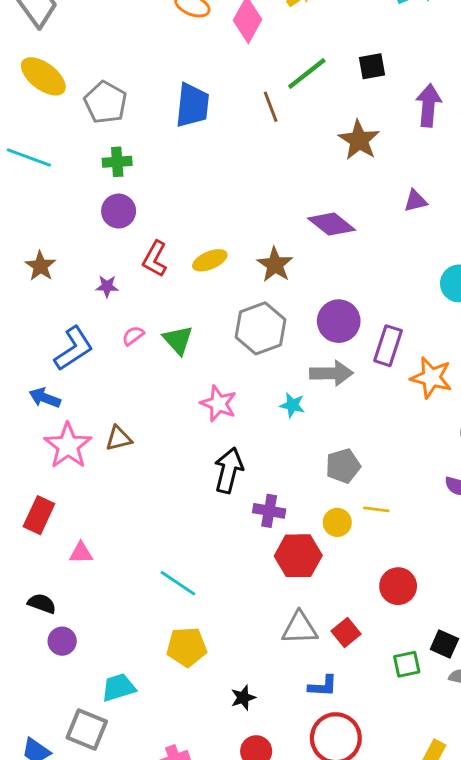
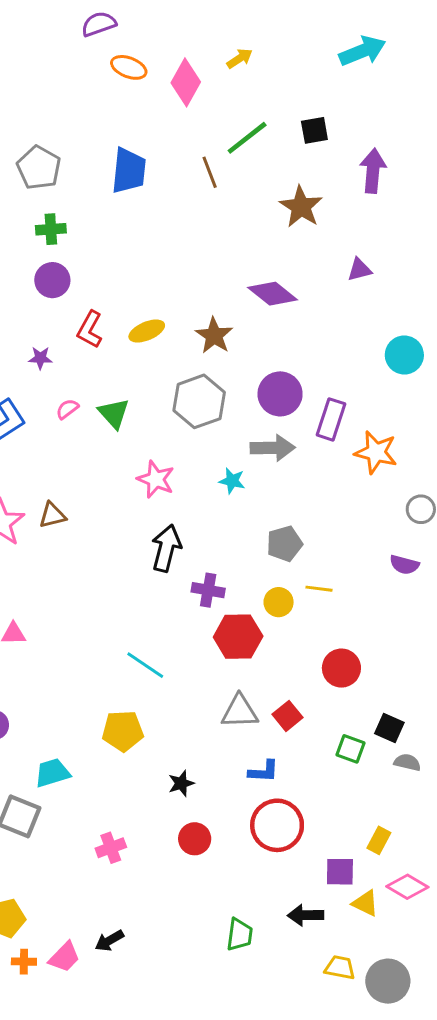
cyan line: (178, 583) -> (145, 665), moved
green square: (407, 664) -> (350, 749), turned 32

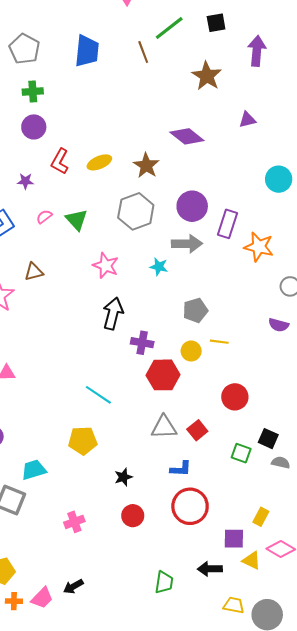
brown triangle: (52, 515) -> (34, 272), moved

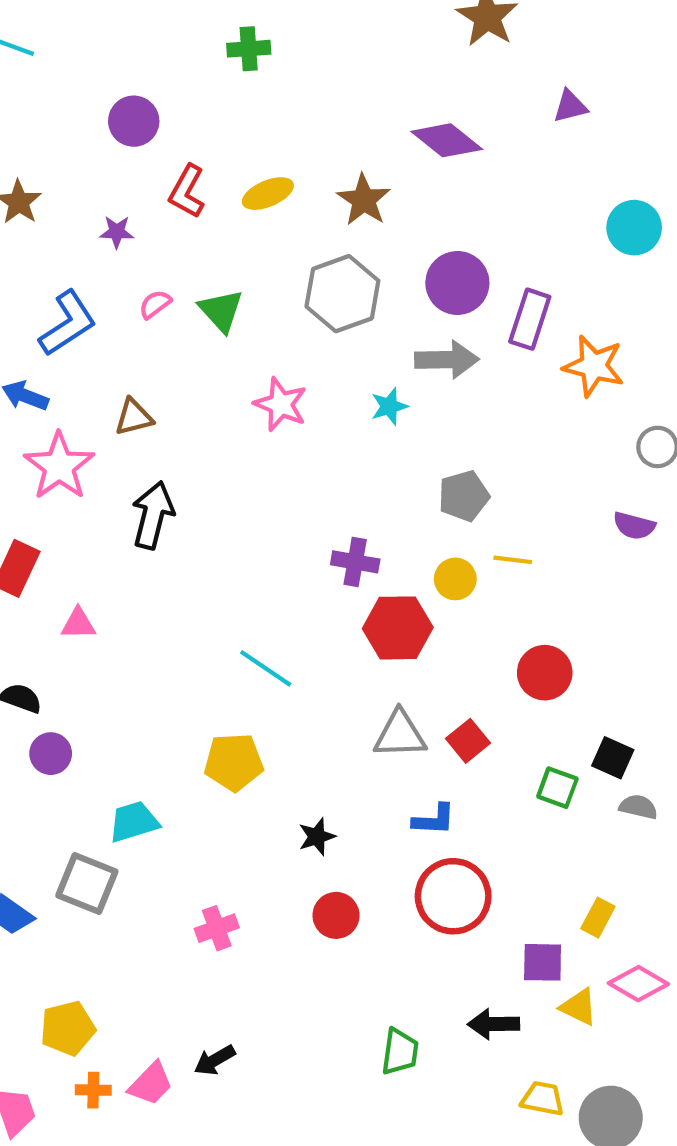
green cross: (33, 92) -> (249, 49), moved
cyan star: (159, 267) -> (389, 406), turned -30
black arrow: (113, 314) -> (153, 515), moved

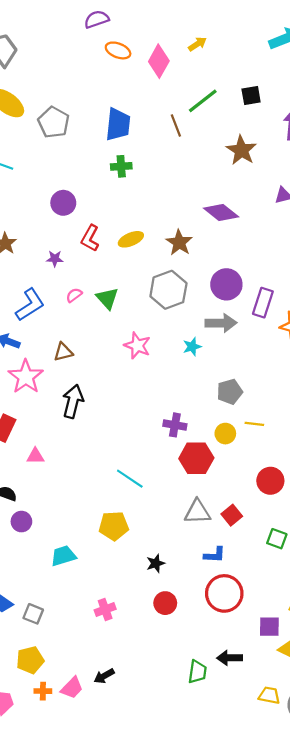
gray square: (87, 883) -> (33, 614), moved, size x0.7
black arrow: (494, 1024) -> (230, 658), moved

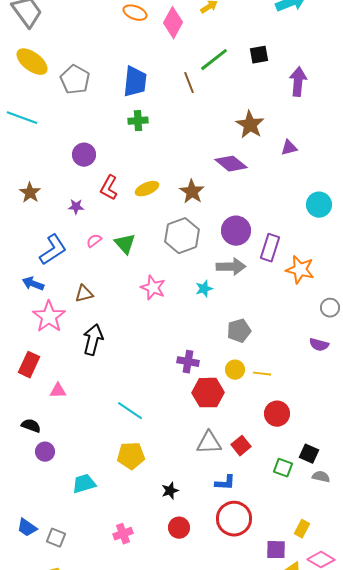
brown star: (241, 150) -> (250, 125), moved
yellow line: (254, 424) -> (262, 374), moved
cyan line: (130, 479) -> (130, 411), moved

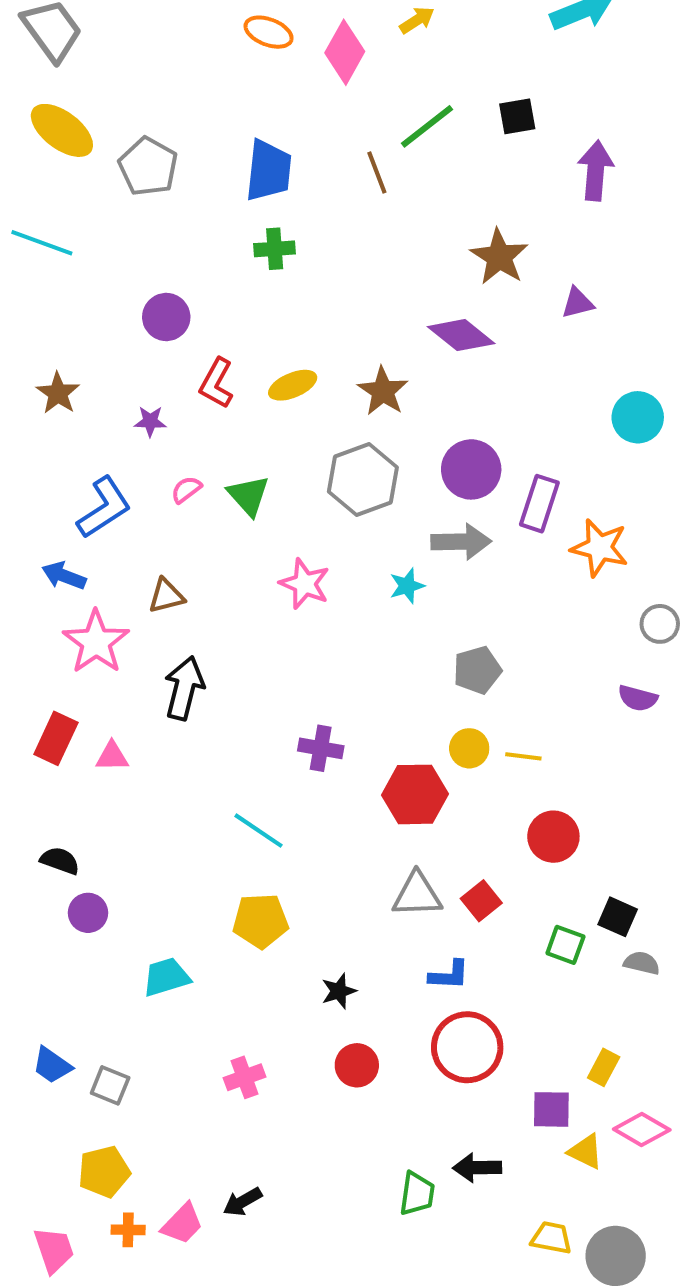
purple cross: (188, 362) -> (321, 748), moved
pink triangle: (58, 391) -> (112, 756), moved

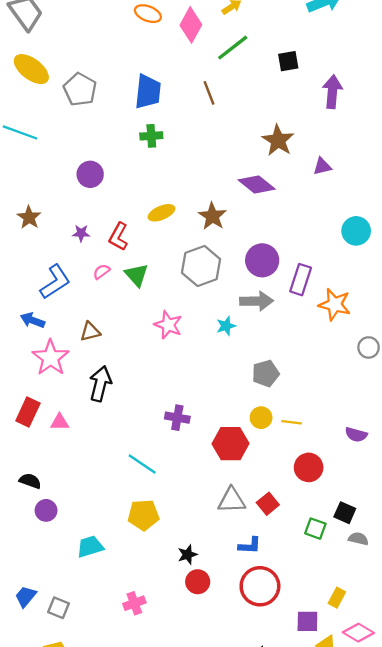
green line: (427, 126) -> (233, 48), moved
red L-shape: (216, 383) -> (118, 237), moved
purple semicircle: (638, 698) -> (356, 435), moved
blue trapezoid: (52, 1065) -> (26, 596), turned 95
red circle: (357, 1065) -> (198, 582), moved

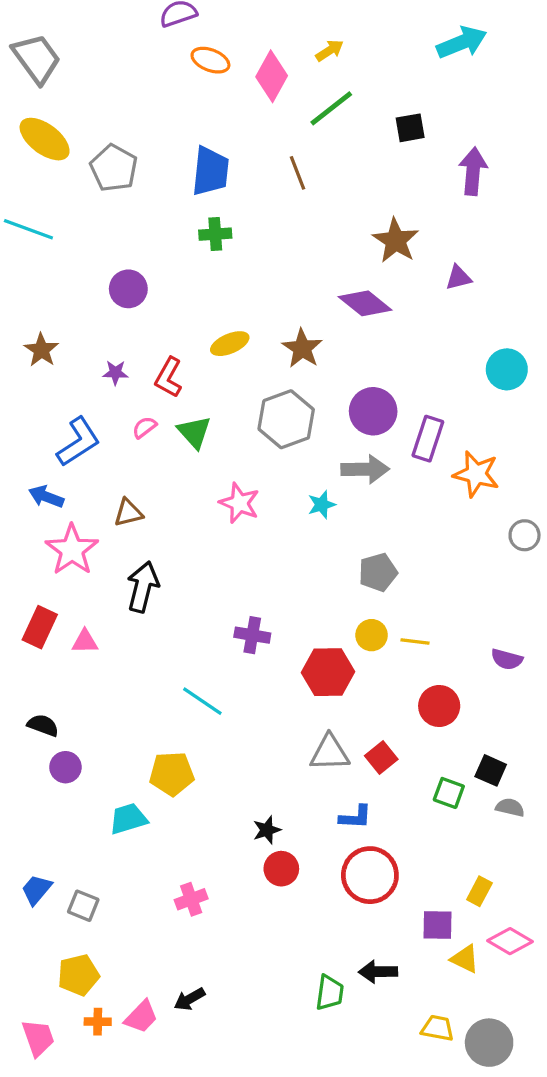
yellow pentagon: (143, 515) -> (172, 774), moved

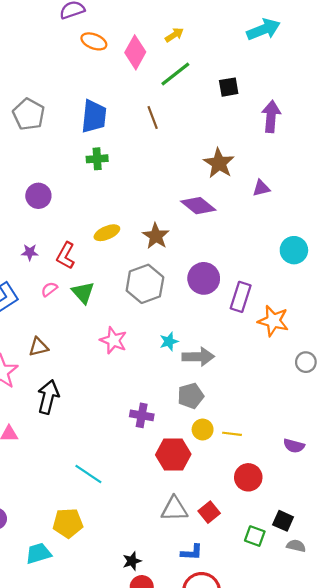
gray arrow: (365, 469) -> (198, 357), moved
gray pentagon: (378, 572) -> (191, 396), moved
purple cross: (252, 635) -> (142, 415), moved

